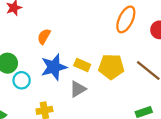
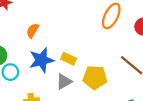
yellow pentagon: (111, 67) -> (95, 77), moved

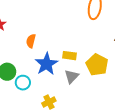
yellow pentagon: (95, 77) -> (97, 65), turned -30

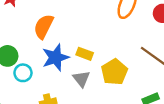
orange semicircle: (31, 41) -> (44, 26), size x1.5
gray triangle: (72, 76) -> (81, 79), turned -35

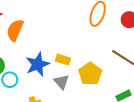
orange semicircle: (44, 26) -> (15, 30), moved

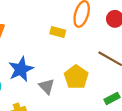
yellow rectangle: (63, 60) -> (58, 32), moved

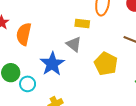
gray triangle: (47, 86) -> (74, 44), moved

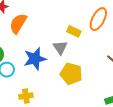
yellow pentagon: (106, 64) -> (71, 74), moved, turned -30

